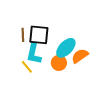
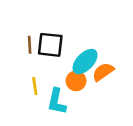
cyan L-shape: (34, 54) -> (57, 101), moved
yellow line: (27, 67) -> (35, 86), turned 32

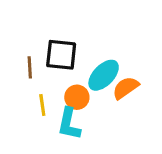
brown line: (30, 45) -> (30, 67), moved
orange circle: (76, 81) -> (77, 97), moved

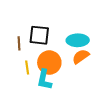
cyan ellipse: (104, 75) -> (78, 40), moved, turned 45
orange circle: (77, 97) -> (49, 63), size x1.5

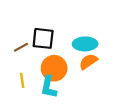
brown line: (19, 43) -> (21, 47), turned 64
yellow line: (27, 68) -> (22, 80), moved

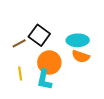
black square: (43, 38) -> (39, 35), turned 30
orange semicircle: (88, 62) -> (81, 56), turned -126

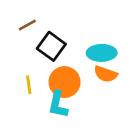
brown line: (19, 43) -> (27, 25), moved
yellow line: (20, 74) -> (29, 85), moved

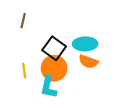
brown line: (27, 25) -> (23, 21), turned -48
black square: (51, 46) -> (54, 48), moved

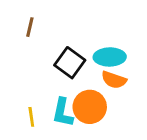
orange circle: (54, 68) -> (90, 107), moved
yellow line: (24, 70) -> (31, 117), moved

